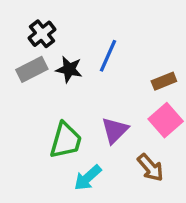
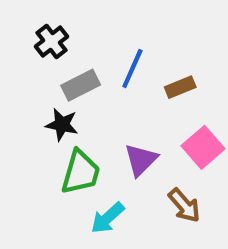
gray rectangle: (32, 69) -> (81, 85), moved
black star: (69, 69) -> (62, 124), moved
brown rectangle: (164, 81) -> (180, 87), moved

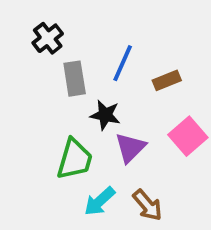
gray rectangle: (81, 85) -> (75, 79), turned -72
black star: (62, 124) -> (105, 115), moved
brown arrow: (184, 205) -> (148, 205), moved

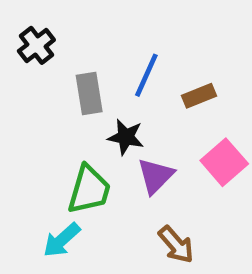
black cross: (48, 38) -> (36, 45), moved
cyan arrow: (100, 201) -> (62, 240), moved

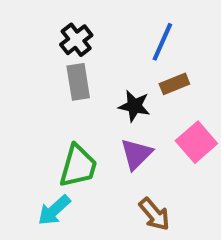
black cross: (36, 45) -> (76, 40), moved
blue line: (146, 75) -> (162, 42), moved
black star: (126, 137) -> (134, 106), moved

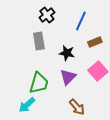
black cross: (76, 40) -> (47, 15), moved
brown rectangle: (174, 84) -> (95, 42), moved

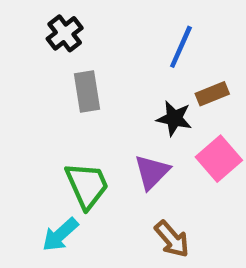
black cross: (47, 15) -> (65, 33), moved
black star: (67, 53) -> (174, 118), moved
green trapezoid: (39, 83) -> (87, 185), turned -40

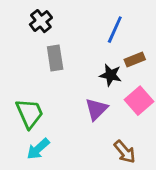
green trapezoid: (87, 185) -> (30, 113), moved
brown arrow: (172, 239) -> (125, 152), moved

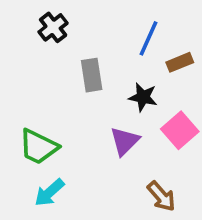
gray rectangle: (55, 58) -> (92, 75), moved
brown rectangle: (135, 59) -> (180, 62), moved
green trapezoid: (30, 113) -> (38, 147), turned 140

